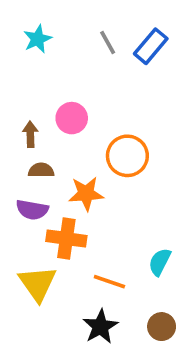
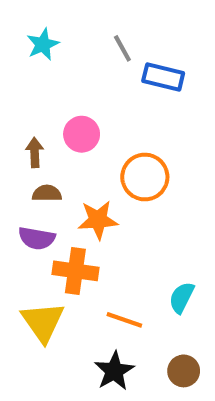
blue rectangle: (151, 46) -> (163, 77), moved, turned 64

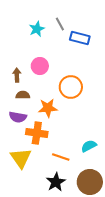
cyan star: (43, 44) -> (37, 29), moved
cyan semicircle: (182, 297) -> (89, 146), turned 35
brown circle: (184, 371) -> (90, 182), size x1.6

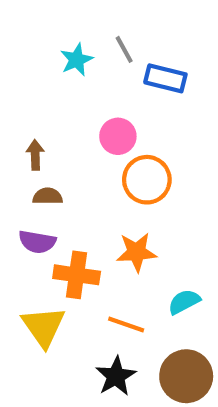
pink circle: (40, 66) -> (118, 136), moved
orange star: (48, 108) -> (137, 252), moved

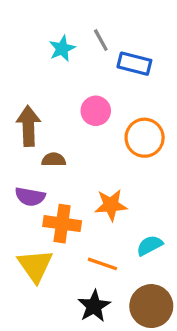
brown arrow: (35, 155) -> (28, 126), size x1.6
orange circle: (147, 180) -> (145, 138), moved
brown semicircle: (48, 196) -> (54, 160), moved

